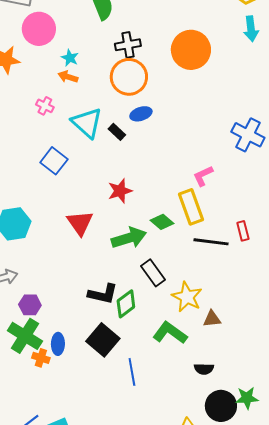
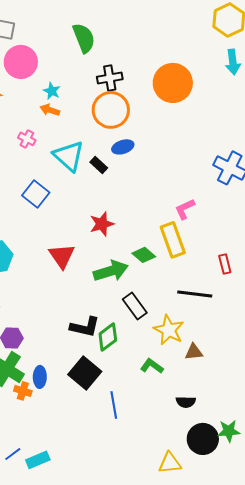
black line: (211, 242) -> (195, 294), moved
green L-shape: (170, 333) -> (152, 366), size x0.7

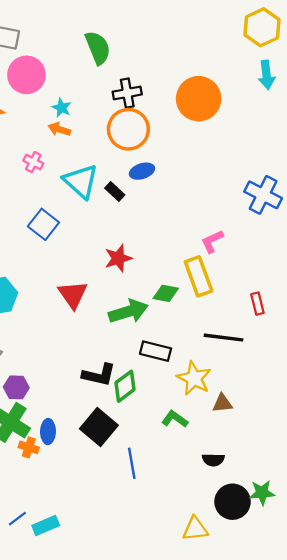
green diamond: (144, 255) -> (166, 293), turned -30
black rectangle: (135, 306) -> (156, 351), turned -40

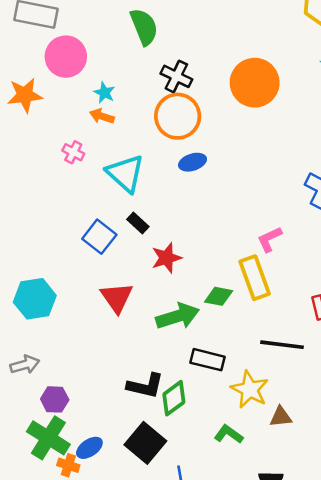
black cross: (127, 93) -> (176, 76), turned 36
black rectangle: (115, 192) -> (138, 223), moved
blue square: (43, 224) -> (99, 237), moved
blue ellipse: (48, 432) -> (89, 448), turned 55

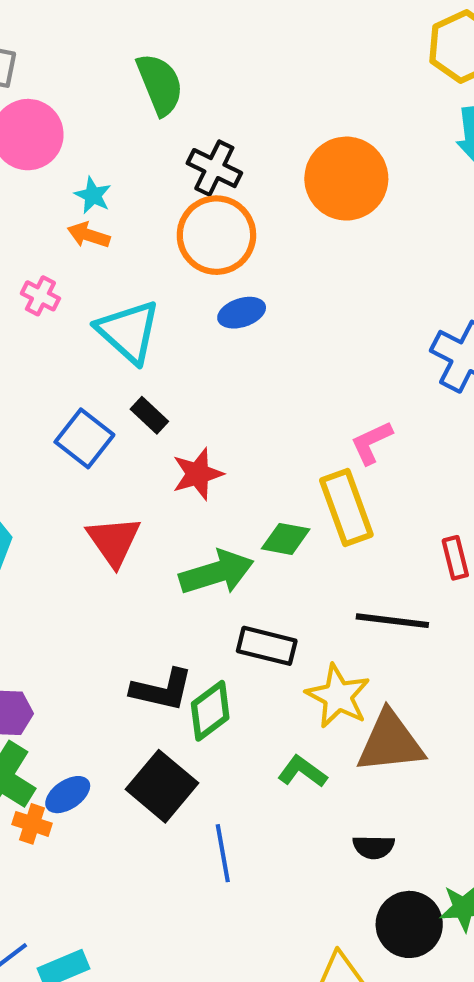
brown triangle: (281, 417) -> (390, 742), size x1.8

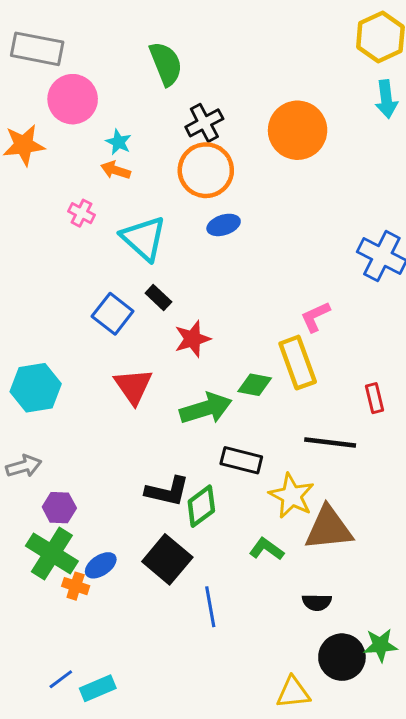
black cross: (214, 168) -> (204, 123), turned 36

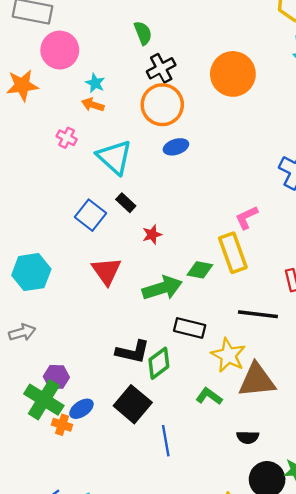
green semicircle: (166, 64) -> (143, 33), moved, size x0.7
red star: (192, 339) -> (152, 235), size x0.7
purple hexagon: (59, 508) -> (56, 377), moved

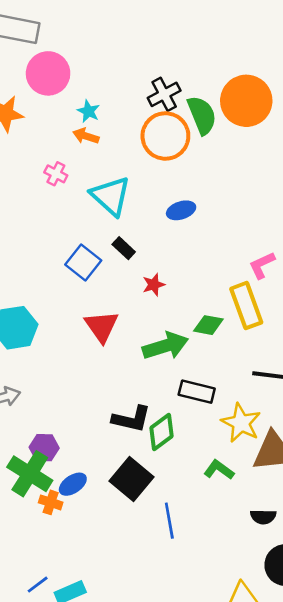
green semicircle: (143, 33) -> (202, 115), moved, size x1.4
blue ellipse: (176, 147) -> (181, 210), moved

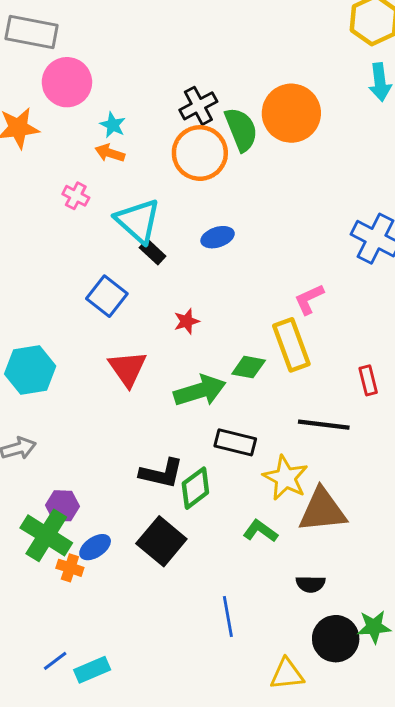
black rectangle: (124, 248) -> (153, 252), moved
blue line: (169, 521) -> (228, 617), moved

